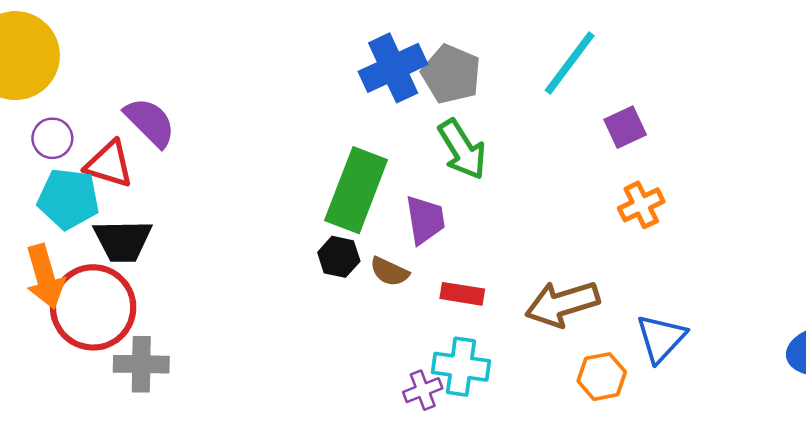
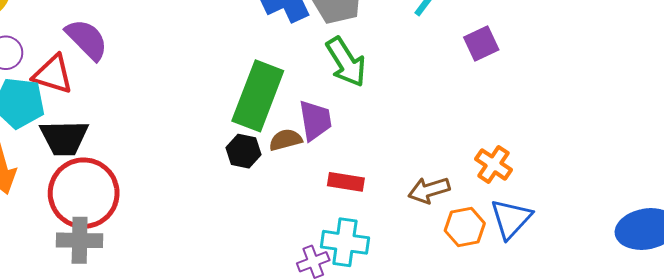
orange cross: (641, 205) -> (494, 164), moved, turned -30
brown semicircle: (389, 272) -> (285, 140), moved, turned 140
brown arrow: (562, 304) -> (429, 190), size x0.7
red circle: (93, 307) -> (84, 193), moved
orange hexagon: (602, 377) -> (465, 227), moved

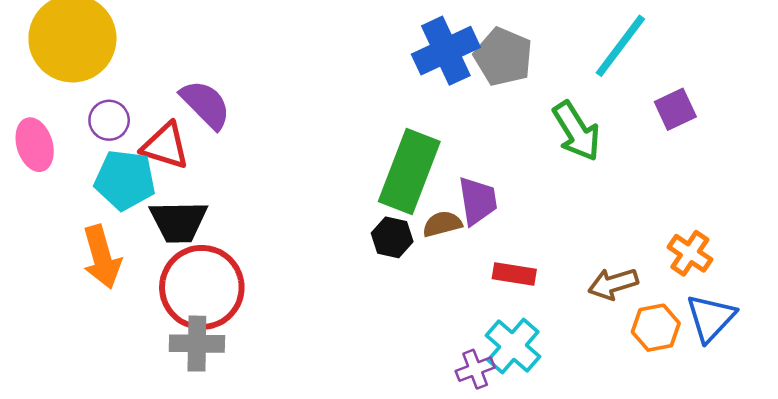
green arrow: (346, 62) -> (576, 131), moved
cyan cross: (345, 242) -> (513, 346), turned 33

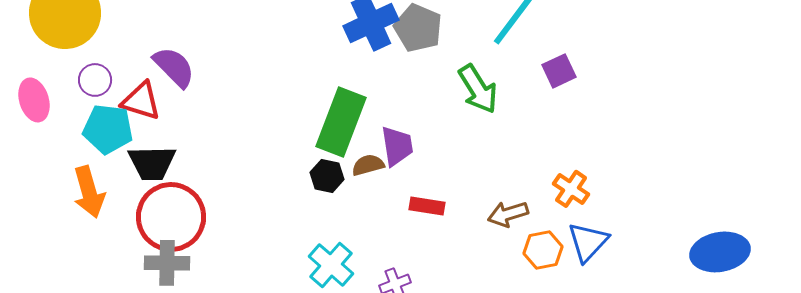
cyan cross: (513, 346) -> (331, 265), moved

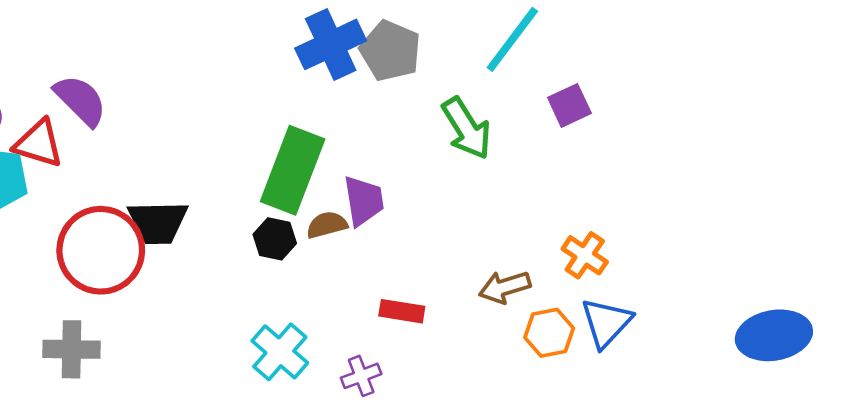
black trapezoid: (152, 163) -> (158, 222), moved
red rectangle: (427, 206) -> (402, 311), moved
red circle: (171, 217) -> (101, 250), moved

